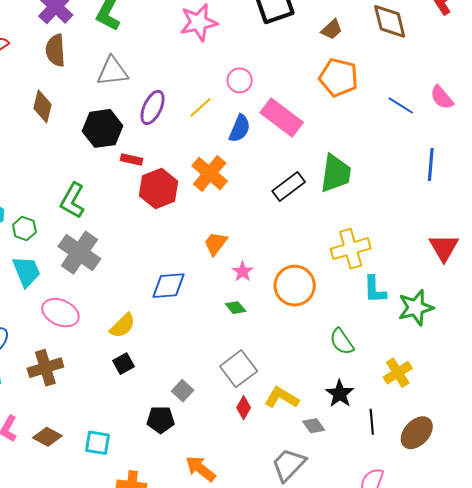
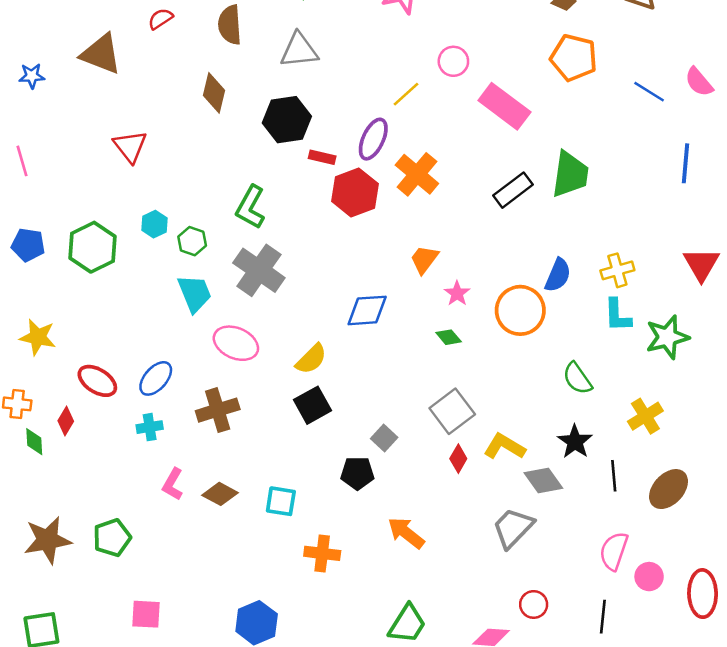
purple ellipse: (153, 107) -> (373, 139), moved
blue semicircle: (240, 128) -> (558, 275), moved
yellow cross: (351, 249) -> (617, 270), moved, size x0.7
black square: (124, 364) -> (312, 405), size x1.4
gray diamond: (314, 426) -> (543, 481), size x1.4

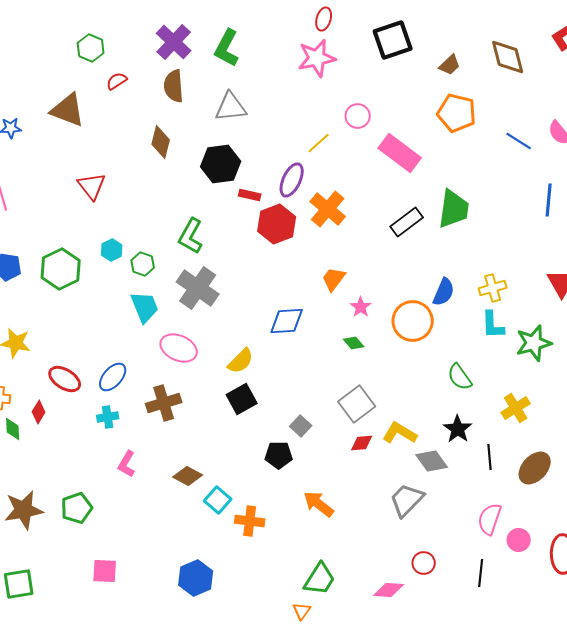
red diamond: (458, 459) -> (362, 443), turned 55
brown diamond: (220, 494) -> (188, 476), moved
cyan square: (281, 501) -> (218, 500), moved, turned 32

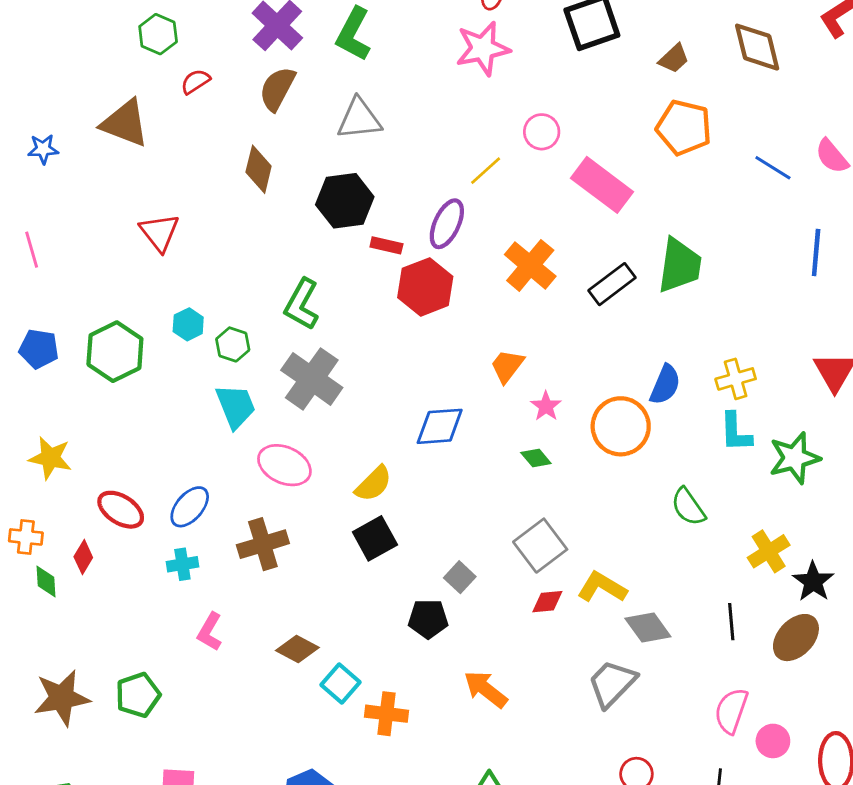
brown semicircle: (174, 86) -> (277, 89), turned 32
orange cross: (328, 209) -> (530, 265), moved
black star: (458, 429) -> (813, 581), moved

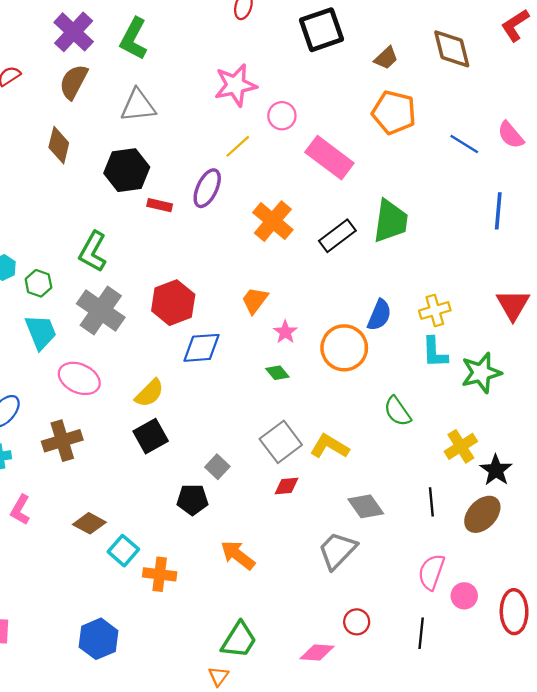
pink star: (483, 48) -> (235, 85), moved
red hexagon: (425, 287) -> (173, 303), moved
yellow L-shape: (602, 587) -> (329, 446), moved

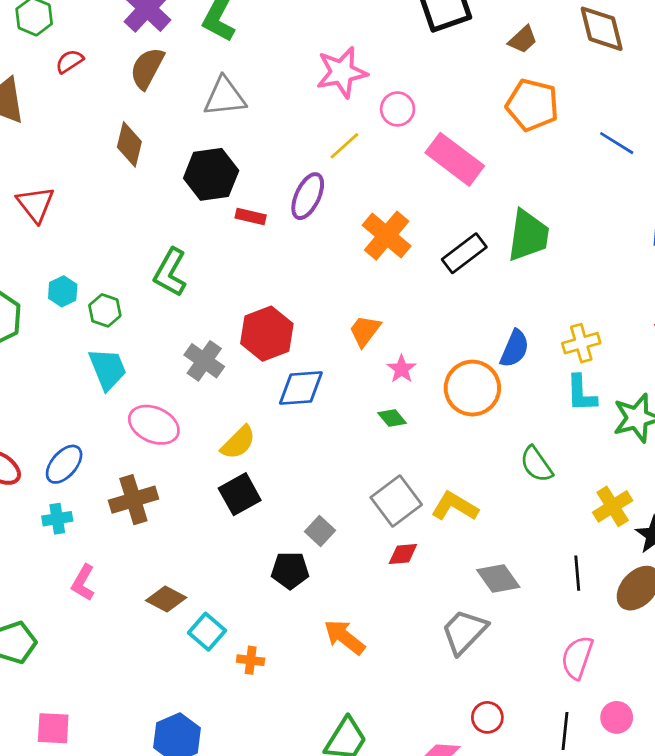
gray cross: (101, 310) -> (204, 361), moved, size x0.7
orange cross: (160, 574) -> (251, 660), size x0.7
pink circle: (464, 596) -> (617, 717), moved

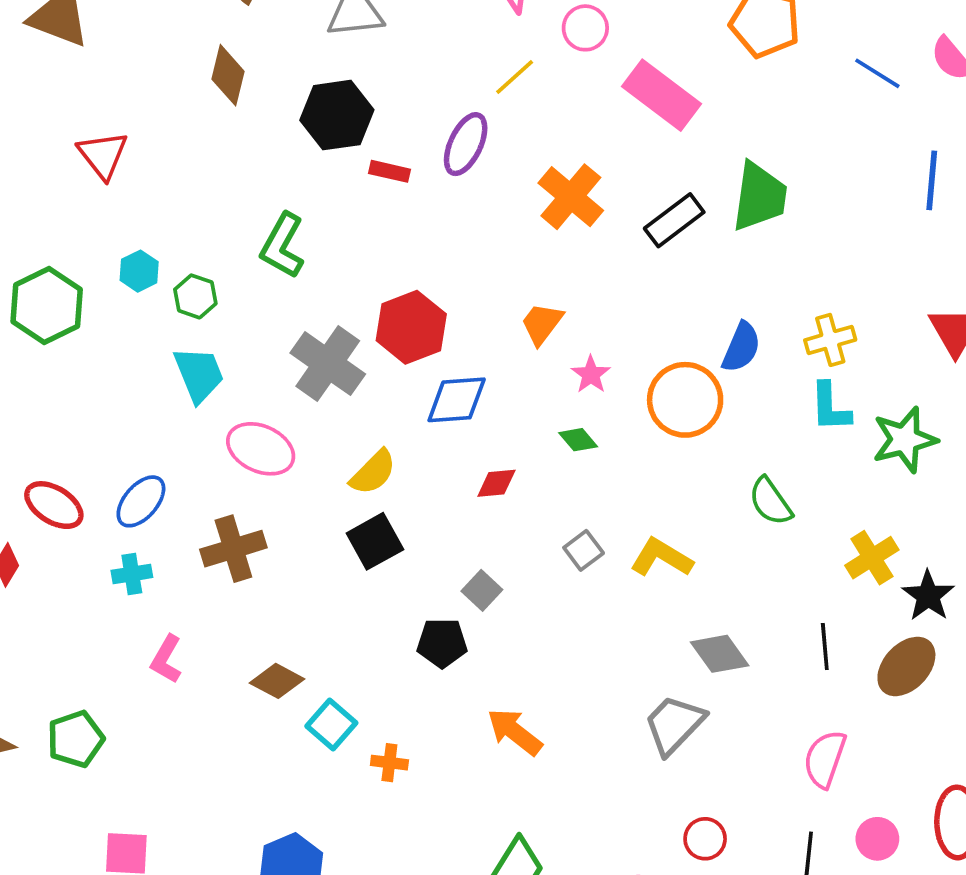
gray cross: (204, 361) -> (328, 364), size x1.4
gray square: (396, 501) -> (584, 550), size x0.6
red diamond: (403, 554) -> (496, 483), moved

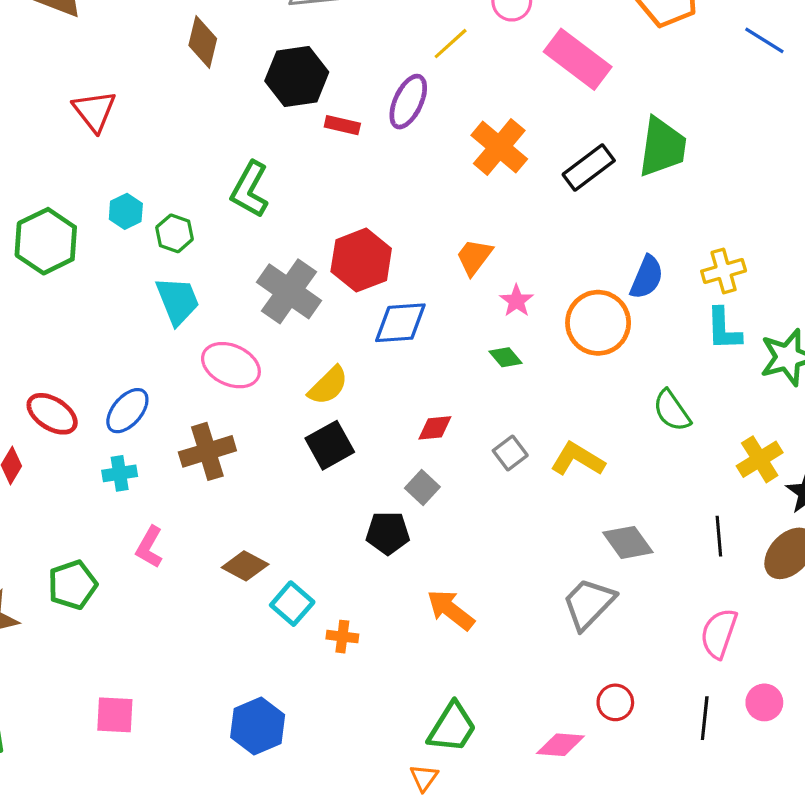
red diamond: (496, 483) -> (435, 428), moved
green pentagon: (76, 739) -> (73, 585), moved

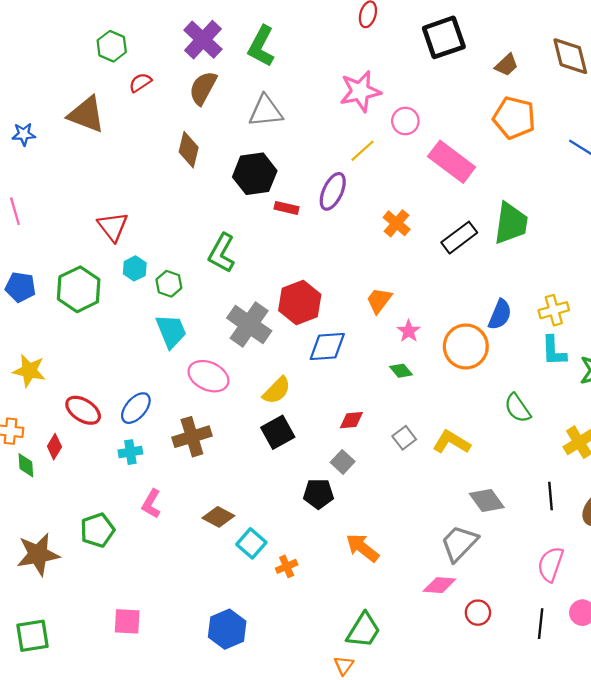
red triangle: (94, 111) -> (113, 227), moved
orange cross: (499, 147) -> (397, 223), size x0.7
orange cross: (342, 637) -> (287, 566), turned -30
pink diamond: (560, 745) -> (439, 585), moved

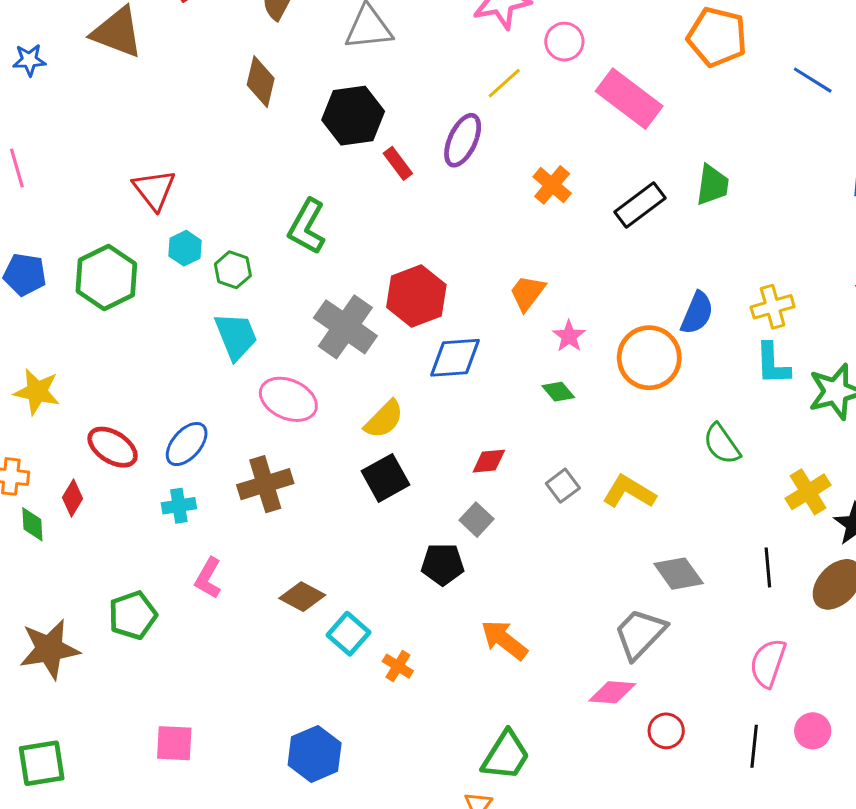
red rectangle: (287, 208) -> (398, 163), turned 40
green trapezoid: (511, 223) -> (712, 185), size x0.7
orange cross: (287, 566) -> (398, 666), turned -35

